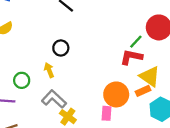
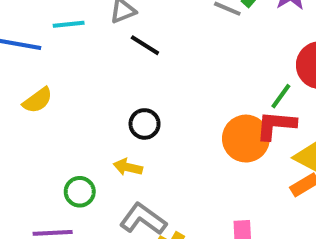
yellow arrow: (49, 70) -> (128, 167), turned -48
orange circle: (116, 94) -> (246, 139), moved

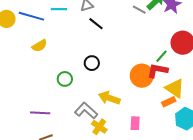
yellow arrow: (128, 167) -> (109, 98), moved, size x1.5
green circle: (80, 192) -> (65, 79), moved

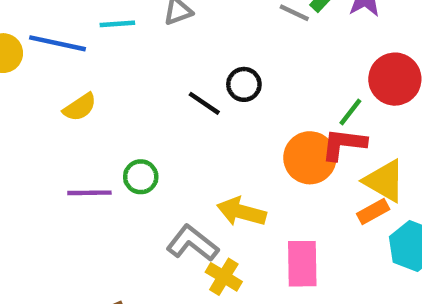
black line: (96, 24) -> (204, 103), moved
black circle: (92, 63) -> (244, 84), moved
purple line: (40, 113) -> (89, 193), moved
pink rectangle: (135, 123) -> (302, 264), size x1.5

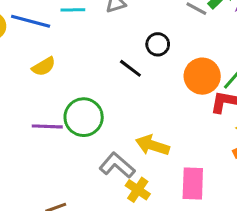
black circle: (244, 84) -> (158, 44), moved
orange circle: (310, 158) -> (202, 76), moved
green circle: (141, 177) -> (84, 117), size x1.6

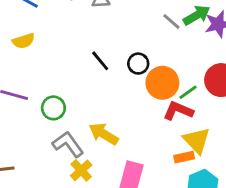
black circle: (158, 44) -> (138, 64), moved
green circle: (84, 117) -> (53, 108), moved, size x0.7

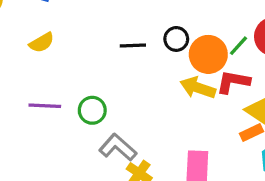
black line: (100, 61) -> (133, 45), turned -40
green line: (188, 92) -> (238, 46), moved
yellow arrow: (104, 134) -> (198, 88), moved

